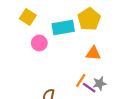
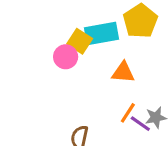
yellow square: (28, 17) -> (80, 41), moved
orange triangle: (93, 53) -> (123, 72), moved

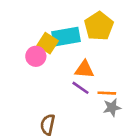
orange line: (128, 113) -> (107, 93), moved, turned 60
purple line: (140, 124) -> (80, 88), moved

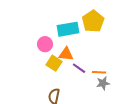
yellow square: (48, 43) -> (54, 63), moved
orange triangle: (84, 69) -> (66, 54), moved

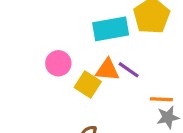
pink circle: (45, 44) -> (58, 63), moved
purple line: (79, 68) -> (129, 70), moved

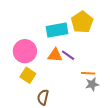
pink circle: (58, 63) -> (25, 51), size x1.5
yellow square: (88, 85) -> (28, 75), moved

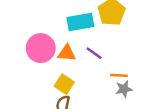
orange triangle: (55, 55) -> (67, 53), moved
yellow square: (28, 75) -> (64, 84), moved

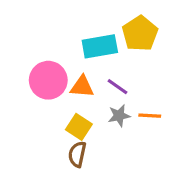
gray star: (124, 89) -> (119, 116), moved

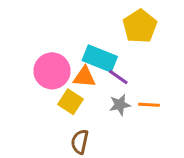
cyan rectangle: (100, 46) -> (100, 59), moved, turned 32
yellow square: (79, 127) -> (70, 102), moved

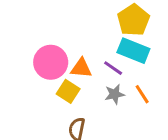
cyan rectangle: (100, 59) -> (133, 51), moved
orange line: (149, 105) -> (142, 94), turned 54

